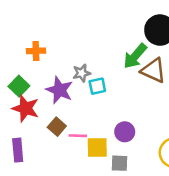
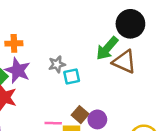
purple star: (59, 90) -> (18, 70), moved
brown square: (57, 127) -> (80, 115), moved

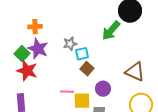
brown triangle: (124, 62) -> (135, 72), moved
brown square: (80, 115) -> (87, 69), moved

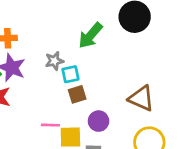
green arrow: (111, 31) -> (91, 35), moved
brown square: (87, 69) -> (77, 94), turned 32

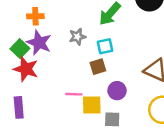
cyan square: (70, 74) -> (105, 46), moved

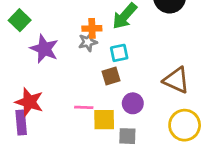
orange cross: (35, 16) -> (92, 28), moved
green square: (20, 49) -> (20, 20), moved
red star: (26, 69) -> (29, 102), moved

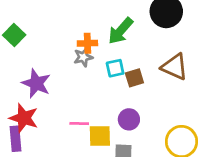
purple star: (44, 49) -> (36, 83), moved
brown square: (111, 76) -> (134, 78), moved
brown triangle: (176, 80) -> (175, 67), moved

